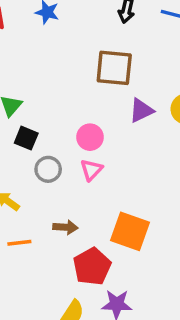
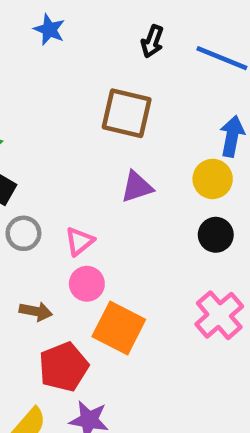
purple triangle: (141, 110) -> (137, 187), moved
pink circle: (90, 137) -> (87, 284), moved

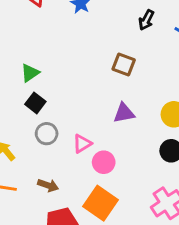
brown square: (127, 113) -> (124, 64), size x0.7
pink circle: (87, 284) -> (104, 162), moved

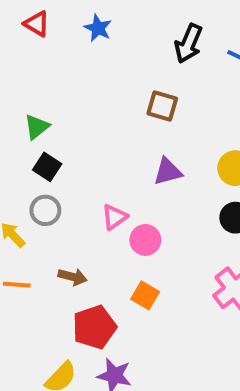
black arrow: (146, 20) -> (189, 43), size x1.4
gray circle: (47, 134) -> (45, 210), moved
orange square: (100, 203) -> (145, 295), size x0.6

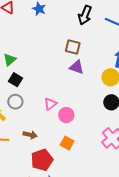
purple triangle: (168, 171) -> (77, 67), moved, turned 35

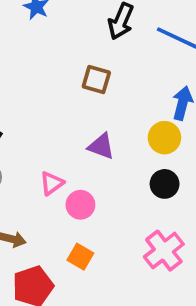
purple triangle: (77, 67) -> (101, 146), moved

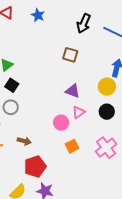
pink triangle: (52, 183) -> (79, 112), moved
orange square: (80, 257) -> (72, 146), moved, turned 32

